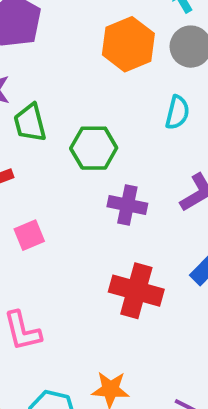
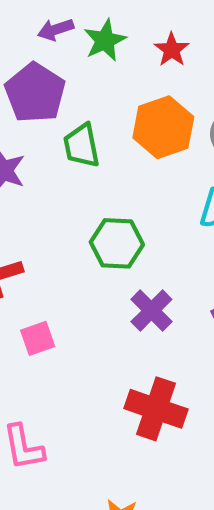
green trapezoid: (30, 123) -> (82, 146), moved
purple cross: (127, 205) -> (151, 310), turned 30

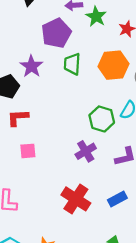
green star: (105, 40) -> (96, 16), turned -30
green hexagon: (117, 243) -> (102, 119), moved

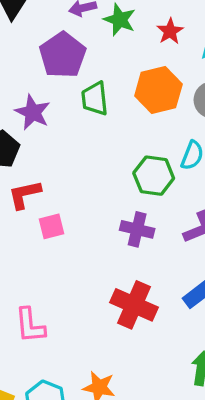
pink square: (28, 151) -> (52, 226), moved
purple cross: (86, 151) -> (137, 229), turned -36

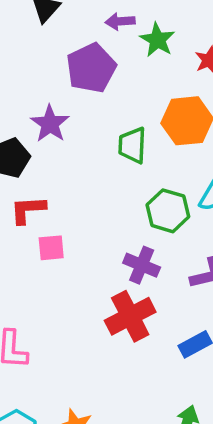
green trapezoid: (95, 99) -> (132, 145), moved
red cross: (134, 305) -> (130, 316), moved, turned 30

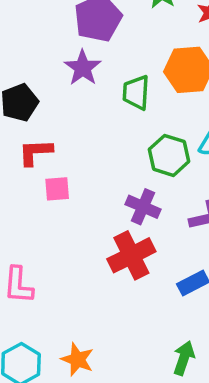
purple star: (50, 124) -> (83, 68), moved

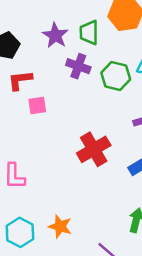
purple star: (83, 68) -> (55, 35), moved
purple cross: (143, 207) -> (78, 66), moved

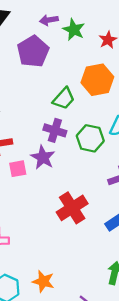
green trapezoid: (89, 33) -> (64, 99), turned -135
purple star: (55, 35) -> (43, 157), moved

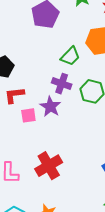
red cross: (72, 208) -> (49, 166), moved

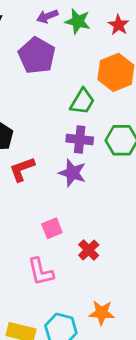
pink square: (28, 115) -> (52, 228), moved
red cross: (49, 166) -> (89, 250), size x0.6

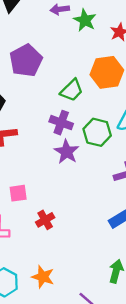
purple pentagon: (37, 55) -> (26, 61), moved
purple star: (72, 173) -> (67, 152), moved

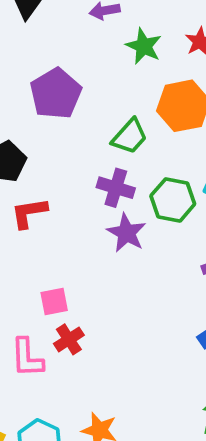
green star: (85, 20) -> (144, 46), moved
red cross: (45, 220) -> (69, 339), moved

